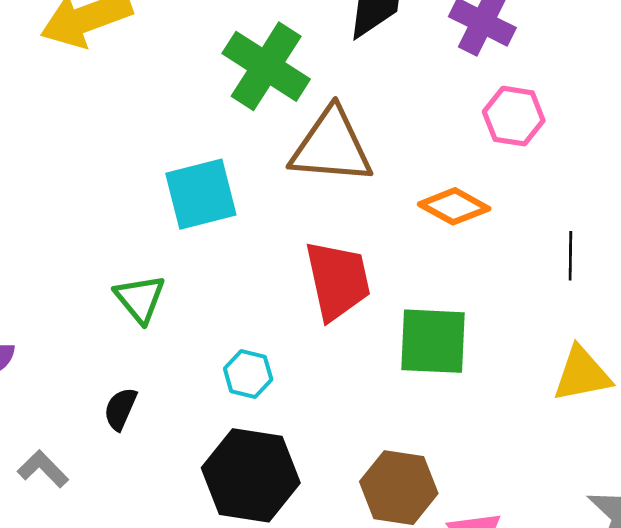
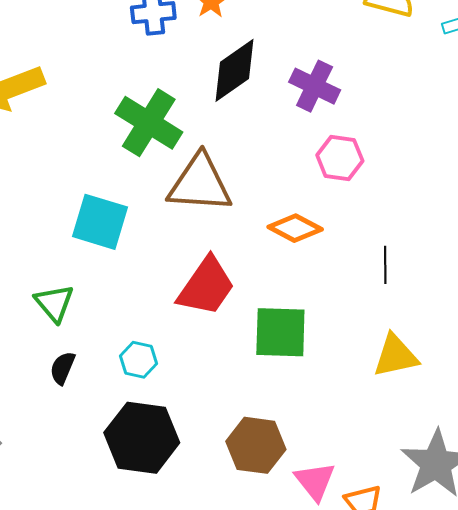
cyan square: (201, 194) -> (100, 222), turned 32
red trapezoid: (338, 280) -> (206, 286), turned 48
black semicircle: (120, 409) -> (63, 368), moved

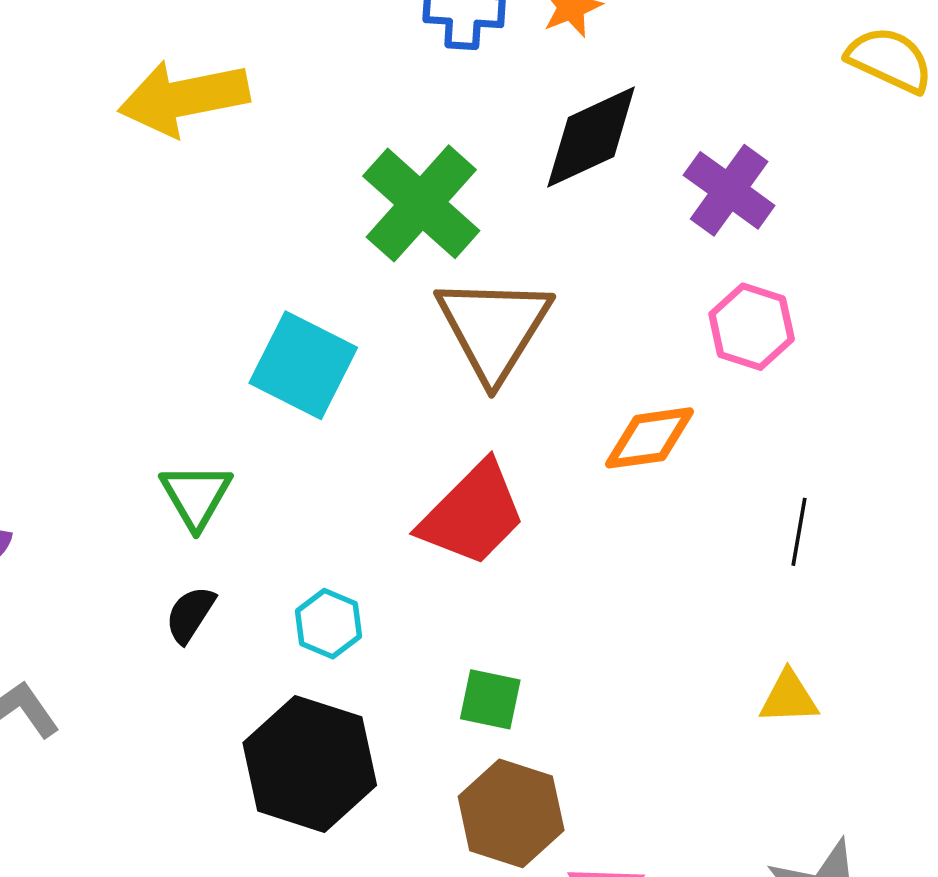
brown triangle: (200, 183) -> (494, 328), turned 48
orange diamond: (295, 228) -> (650, 438), turned -46
green square: (280, 332) -> (490, 699), moved, size x0.6
yellow triangle: (396, 356) -> (789, 698), size x0.7

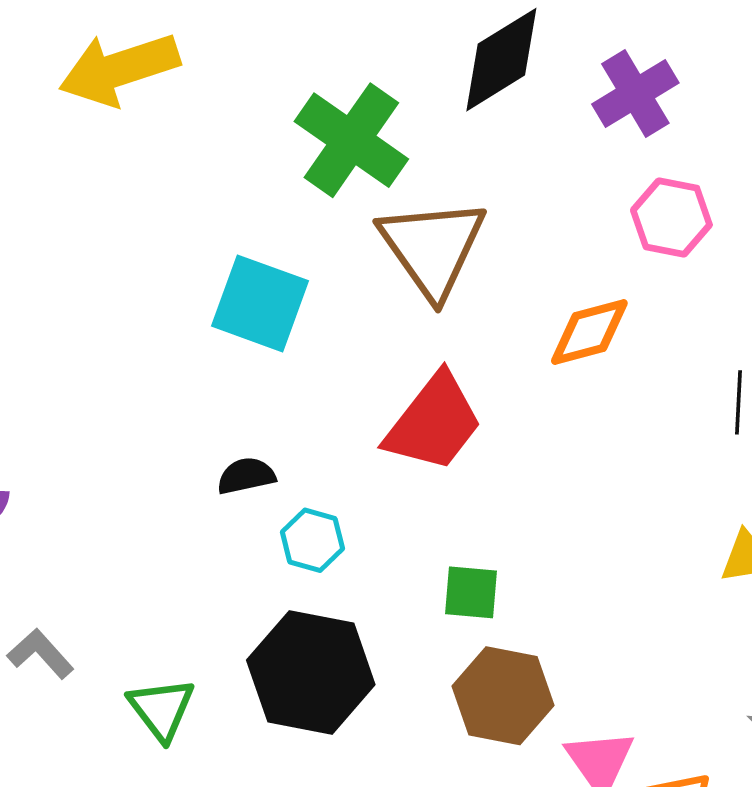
purple cross: (729, 190) -> (635, 93), turned 30
green triangle: (196, 496) -> (161, 709), moved
black semicircle: (190, 614) -> (246, 476), moved, turned 52

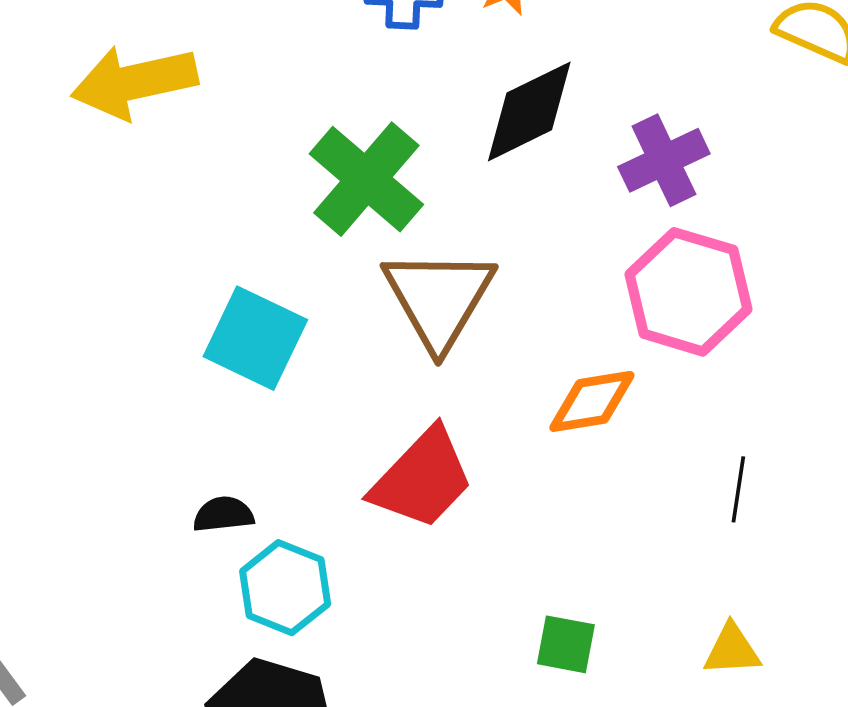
pink hexagon: (671, 217) -> (688, 292), size x1.5
cyan hexagon: (312, 540) -> (285, 588), size x1.4
green square: (471, 592) -> (566, 644), moved

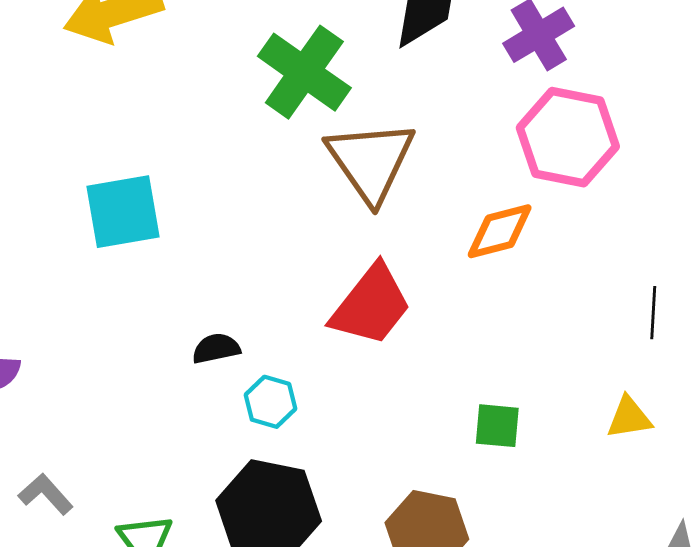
cyan square: (255, 338) -> (123, 212), moved, turned -30
black line: (738, 489) -> (653, 313), moved
cyan hexagon: (285, 588) -> (270, 402), size x0.7

